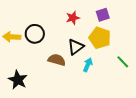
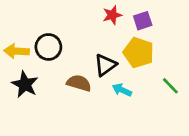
red star: (73, 18) -> (112, 15), moved
cyan arrow: (88, 65) -> (122, 90), turned -88
black star: (18, 80) -> (25, 84), moved

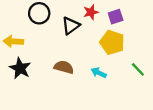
black circle: (48, 47) -> (39, 13), moved
black triangle: (105, 65) -> (71, 26), moved

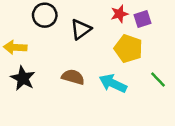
red star: (91, 12) -> (119, 14), moved
purple square: (116, 17) -> (143, 19), moved
cyan arrow: (99, 73) -> (113, 83), size x1.5

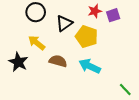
yellow arrow: (15, 47) -> (37, 43), moved, turned 36
yellow pentagon: (128, 49) -> (87, 37), moved
green line: (158, 80) -> (125, 90), moved

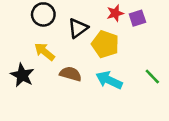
green line: (125, 90) -> (152, 76), moved

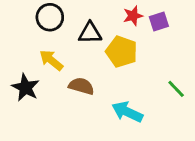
black triangle: (78, 28) -> (90, 33), turned 35
cyan arrow: (109, 80) -> (127, 112), moved

